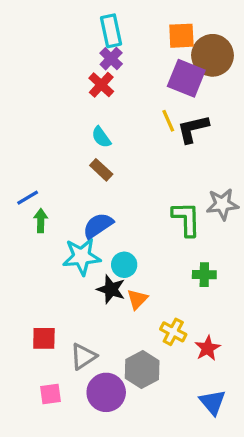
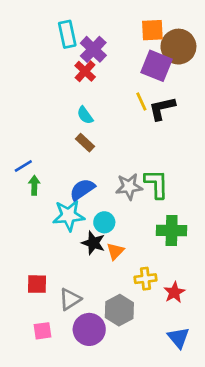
cyan rectangle: (111, 31) -> (67, 34), moved
purple cross: (111, 59) -> (93, 49), size x1.4
gray star: (222, 204) -> (129, 187), moved
green cross: (204, 275) -> (172, 231), size x1.5
yellow cross: (173, 332) -> (145, 279), turned -35

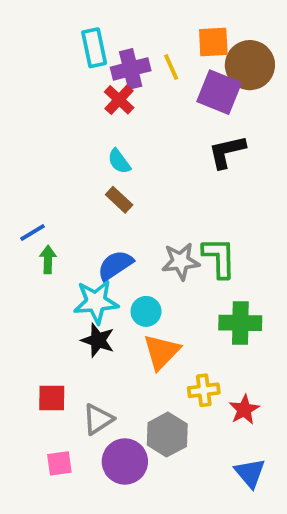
purple cross: (93, 49) -> (131, 69), turned 32
yellow line: (141, 101) -> (171, 67), moved
black star: (93, 243) -> (98, 340), moved
orange triangle: (115, 251) -> (161, 352), size x1.5

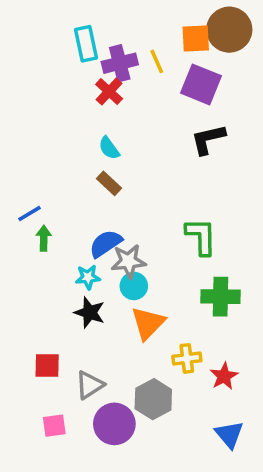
brown circle: (250, 65) -> (229, 30), moved
gray star: (181, 261) -> (129, 261), moved
cyan star: (96, 302) -> (88, 277), size x0.6

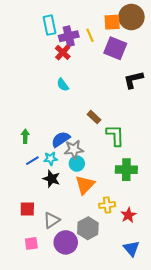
black L-shape: (208, 139) -> (133, 80), moved
brown rectangle: (109, 183) -> (94, 117), moved
blue line: (29, 213) -> (32, 161), moved

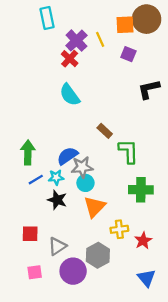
cyan rectangle: (50, 25) -> (47, 18), moved
purple cross: (69, 36) -> (76, 41), turned -30
purple square: (115, 48) -> (128, 54), size x0.6
cyan semicircle: (63, 85) -> (70, 95), size x1.5
green arrow: (25, 136) -> (28, 152), size x1.5

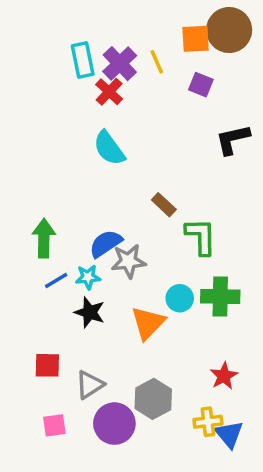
cyan rectangle: (47, 18) -> (83, 60), moved
cyan circle: (85, 183) -> (180, 298), moved
yellow cross: (119, 229) -> (208, 422), moved

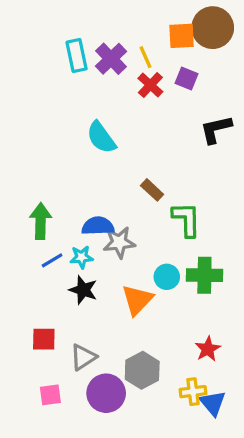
red cross: (109, 92) -> (150, 85), moved
blue semicircle: (106, 244) -> (98, 226), turned 32

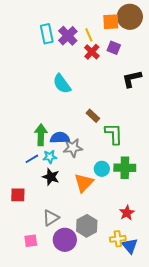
green arrow: (41, 221) -> (41, 135), moved
red square: (44, 339) -> (18, 195), moved

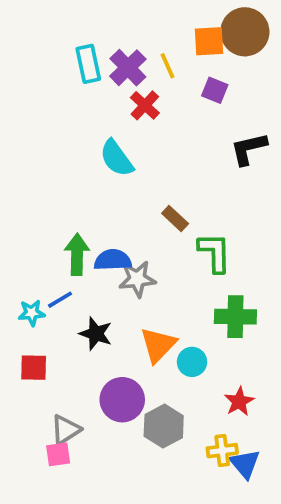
red cross: (92, 52) -> (145, 105), moved
cyan star: (50, 157) -> (32, 313), moved
cyan circle: (102, 169) -> (192, 362), moved
gray triangle: (51, 218) -> (66, 430), moved
purple circle: (65, 240) -> (122, 400), moved

